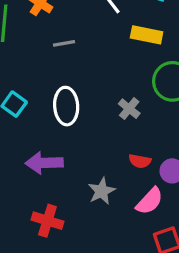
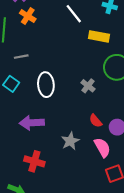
gray line: (64, 43) -> (21, 57), moved
red semicircle: (140, 161) -> (96, 121), turned 40
pink semicircle: (150, 201) -> (102, 147), turned -72

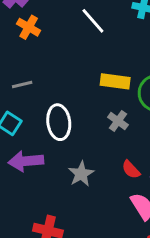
yellow rectangle: (99, 36) -> (115, 81), moved
purple arrow: (32, 123) -> (26, 161), moved
gray star: (70, 141) -> (81, 174), moved

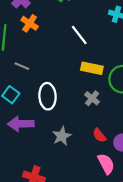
white line: (93, 21) -> (79, 35), moved
gray line: (22, 85) -> (22, 66), turned 32

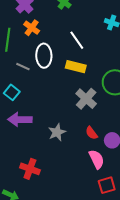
yellow rectangle: (92, 68) -> (76, 67), moved
white ellipse: (48, 96) -> (44, 56), moved
gray cross: (92, 98) -> (86, 99), size x1.5

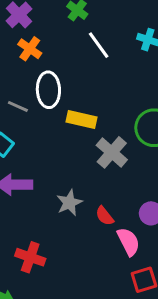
white line: (77, 40) -> (99, 45), moved
yellow rectangle: (76, 67) -> (82, 120), moved
red semicircle: (92, 133) -> (105, 216), moved

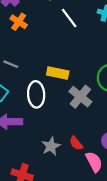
white ellipse: (48, 90) -> (36, 94), moved
gray star: (69, 203) -> (51, 146), moved

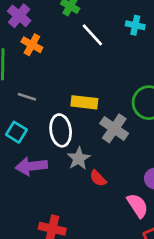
red semicircle: (76, 143) -> (98, 178), moved
gray star: (51, 146) -> (79, 158), moved

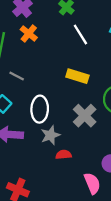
yellow rectangle: (84, 102) -> (77, 76), moved
red semicircle: (98, 178) -> (64, 155), turned 119

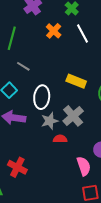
orange cross: (29, 33) -> (54, 31), moved
yellow rectangle: (77, 76) -> (76, 81), moved
gray cross: (85, 116) -> (73, 116), moved

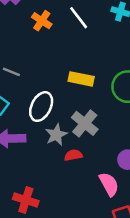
white ellipse: (42, 97) -> (41, 107), turned 30

